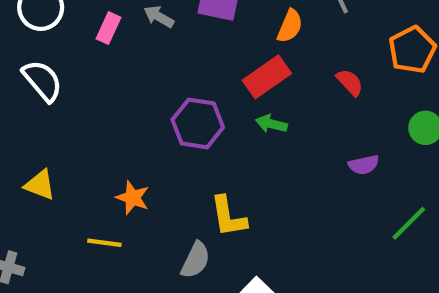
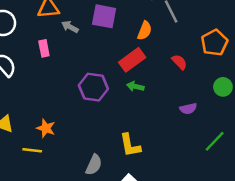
pink rectangle: (108, 28) -> (44, 48), moved, turned -35
orange star: (133, 198) -> (46, 128), moved
yellow L-shape: (228, 216) -> (130, 145), moved
yellow line: (104, 243) -> (32, 150), moved

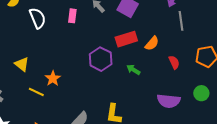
orange semicircle: (145, 31) -> (152, 43), moved
red rectangle: (132, 60) -> (126, 39), moved
purple semicircle: (188, 109) -> (169, 101), size x1.6

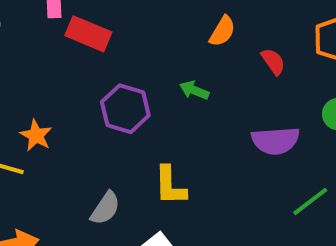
red rectangle: (126, 39) -> (88, 34), moved, turned 50
purple hexagon: (101, 59) -> (125, 109), moved

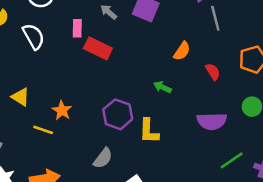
purple hexagon: (125, 109) -> (118, 114), moved
yellow L-shape: (170, 186) -> (149, 131), moved

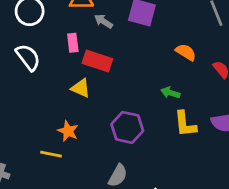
orange semicircle: (182, 51) -> (186, 52), turned -84
yellow triangle: (20, 97) -> (81, 88), moved
yellow L-shape: (149, 131) -> (185, 124), moved

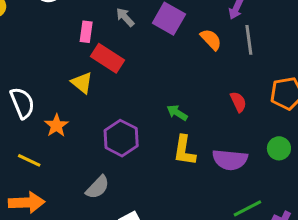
orange semicircle: (186, 52) -> (211, 39), moved
white semicircle: (28, 57) -> (22, 103), moved
yellow line: (51, 154) -> (29, 160), moved

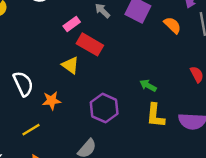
pink rectangle: (86, 32) -> (72, 24), turned 49
orange star: (56, 126) -> (52, 101), turned 30
yellow line: (29, 160) -> (31, 130), turned -54

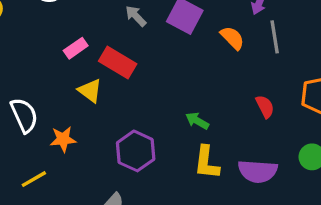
pink rectangle: (72, 24) -> (76, 48), moved

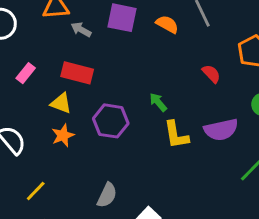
pink rectangle: (76, 48) -> (26, 73), moved
green arrow: (197, 121) -> (158, 102), turned 36
orange star: (63, 139) -> (63, 135), moved
purple hexagon: (136, 151) -> (111, 121), moved

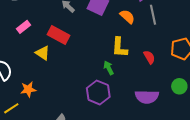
purple hexagon: (111, 121) -> (98, 92), moved
orange star: (63, 135) -> (28, 89), moved
yellow L-shape: (176, 135) -> (120, 47), moved

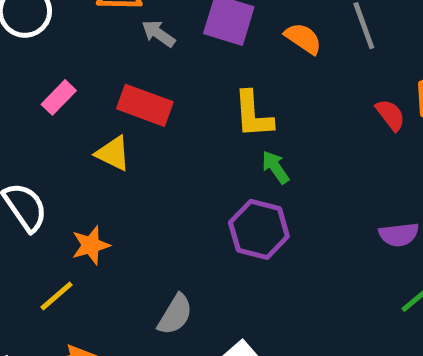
yellow L-shape: (120, 47) -> (253, 115), moved
red semicircle: (149, 57) -> (390, 115), moved
purple semicircle: (147, 97) -> (399, 235), moved, size x0.7

